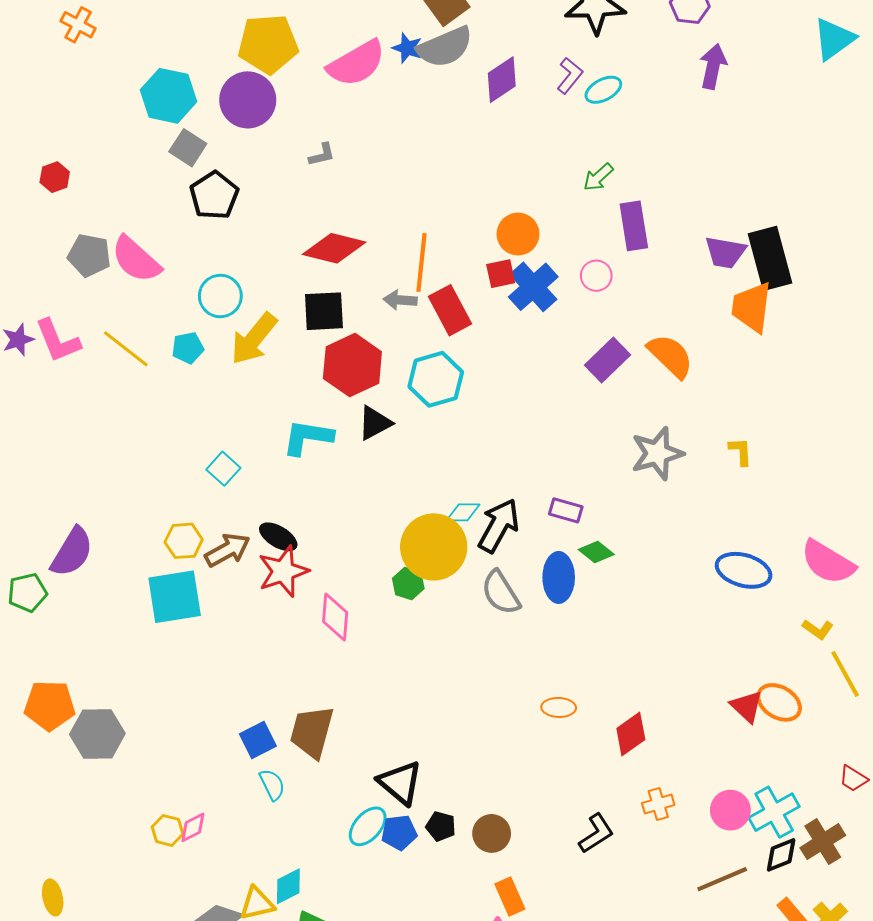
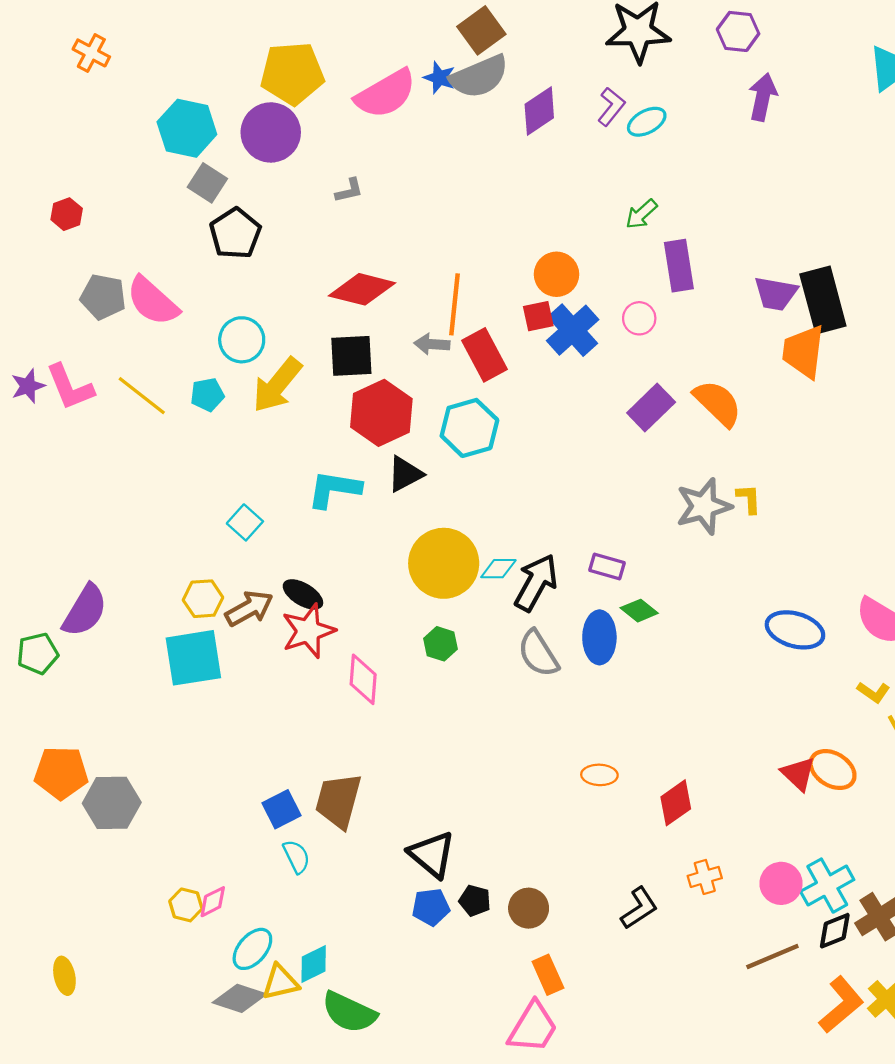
yellow L-shape: (741, 451) -> (749, 499), moved
yellow circle: (434, 547) -> (444, 563), moved
cyan ellipse: (368, 826) -> (252, 949), moved

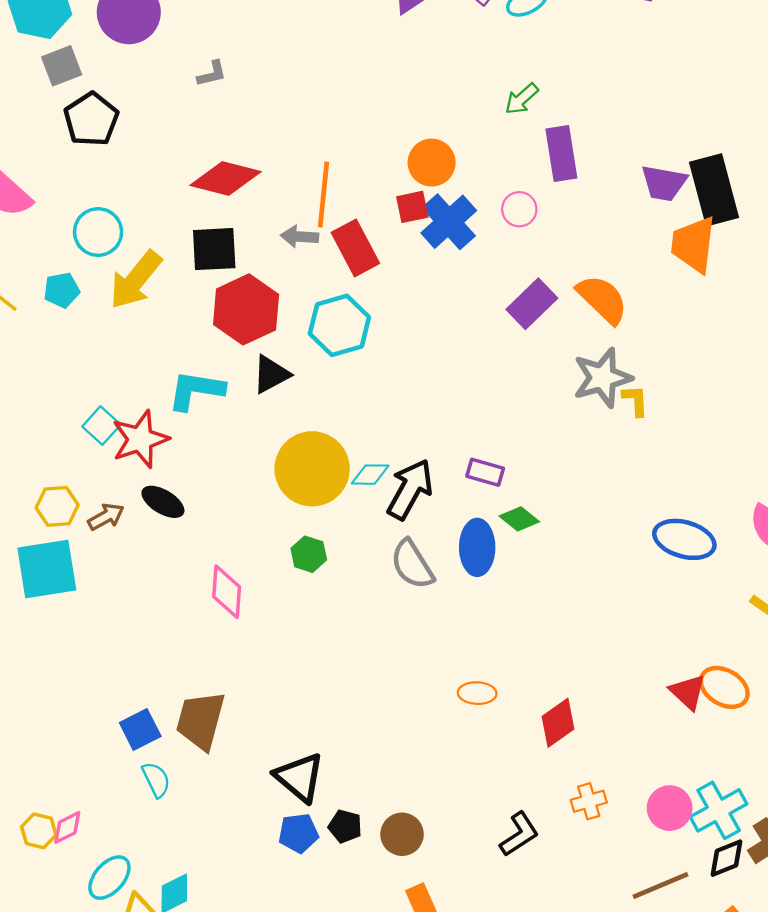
gray square: (207, 183) -> (62, 66), turned 36
gray star: (704, 506) -> (602, 378), moved
brown arrow: (249, 608) -> (106, 517), size x0.7
red star: (308, 631) -> (140, 439), moved

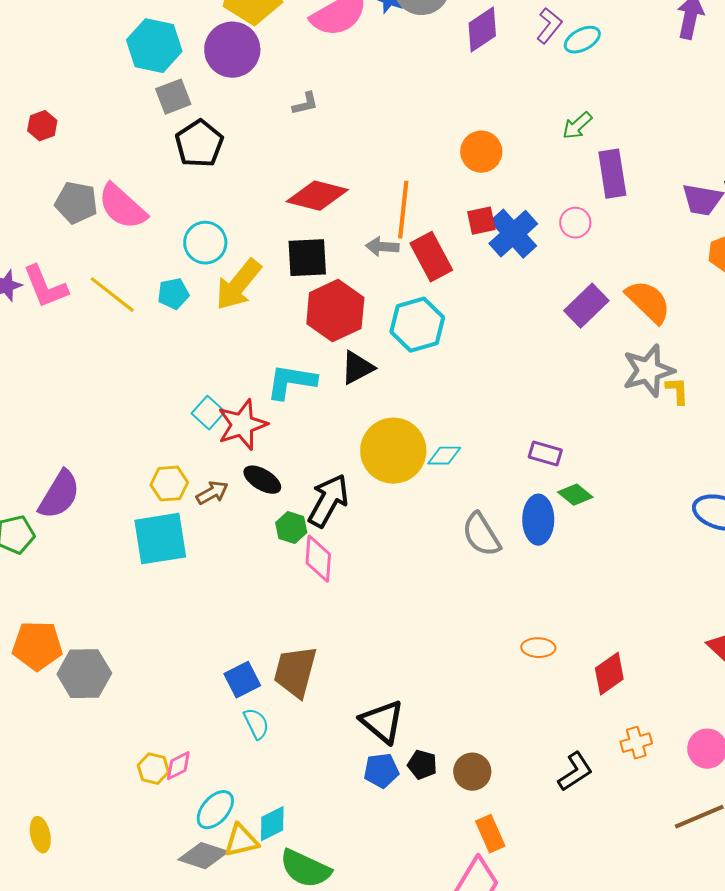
orange circle: (432, 163) -> (481, 152), moved
black arrow: (410, 489) -> (328, 501), moved
green hexagon: (309, 554) -> (291, 528), moved

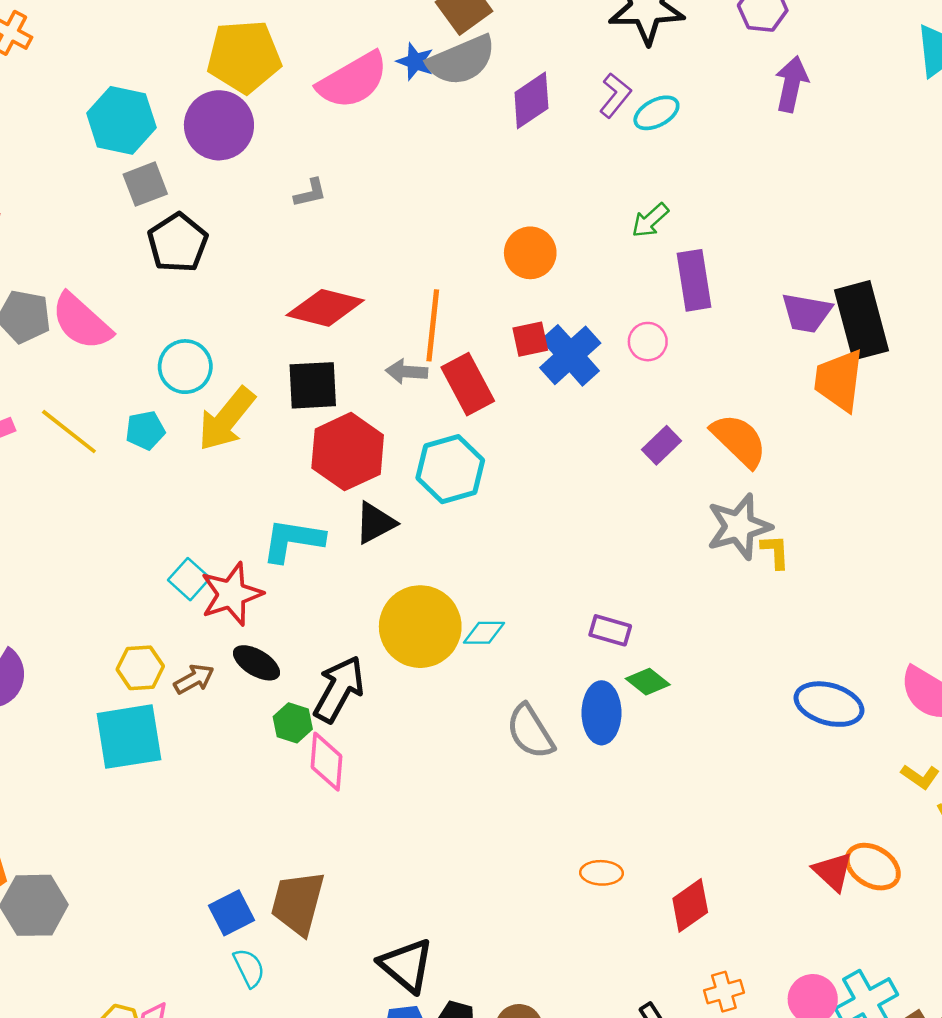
purple rectangle: (586, 306) -> (661, 445), size x0.7

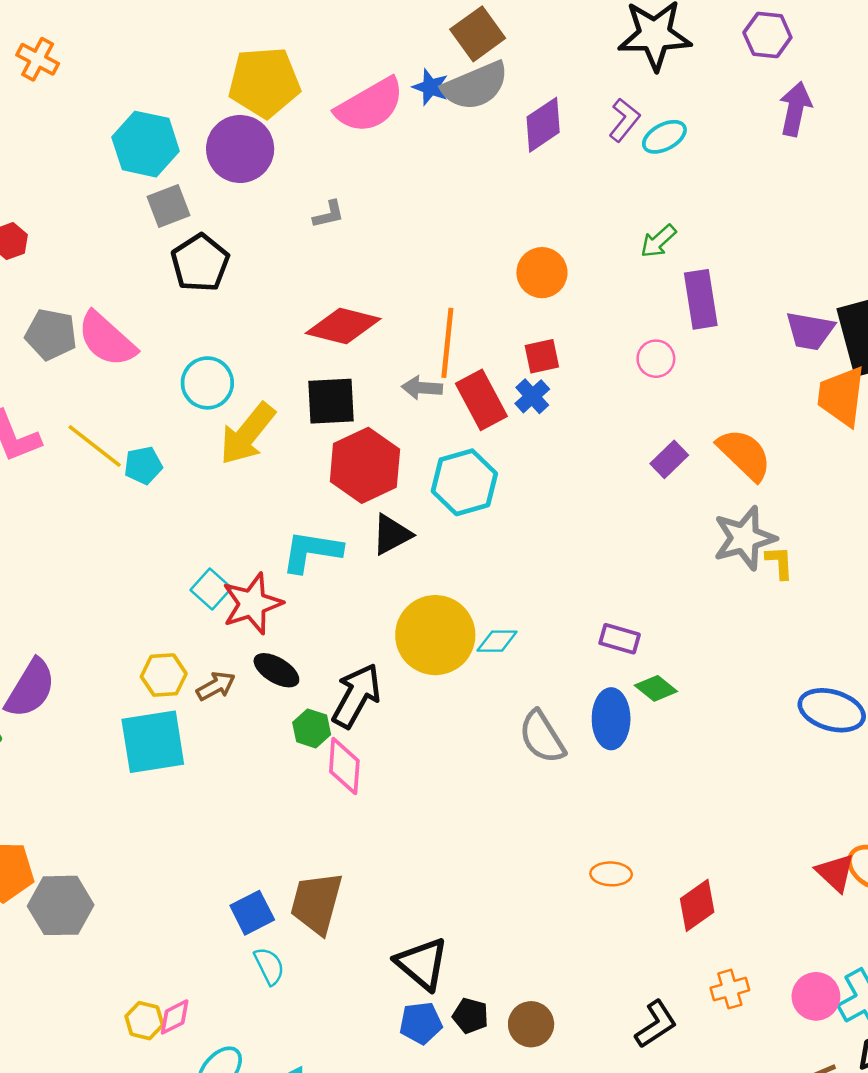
blue cross: (570, 355) -> (532, 396), moved, size x0.6
cyan pentagon: (145, 430) -> (143, 465), moved

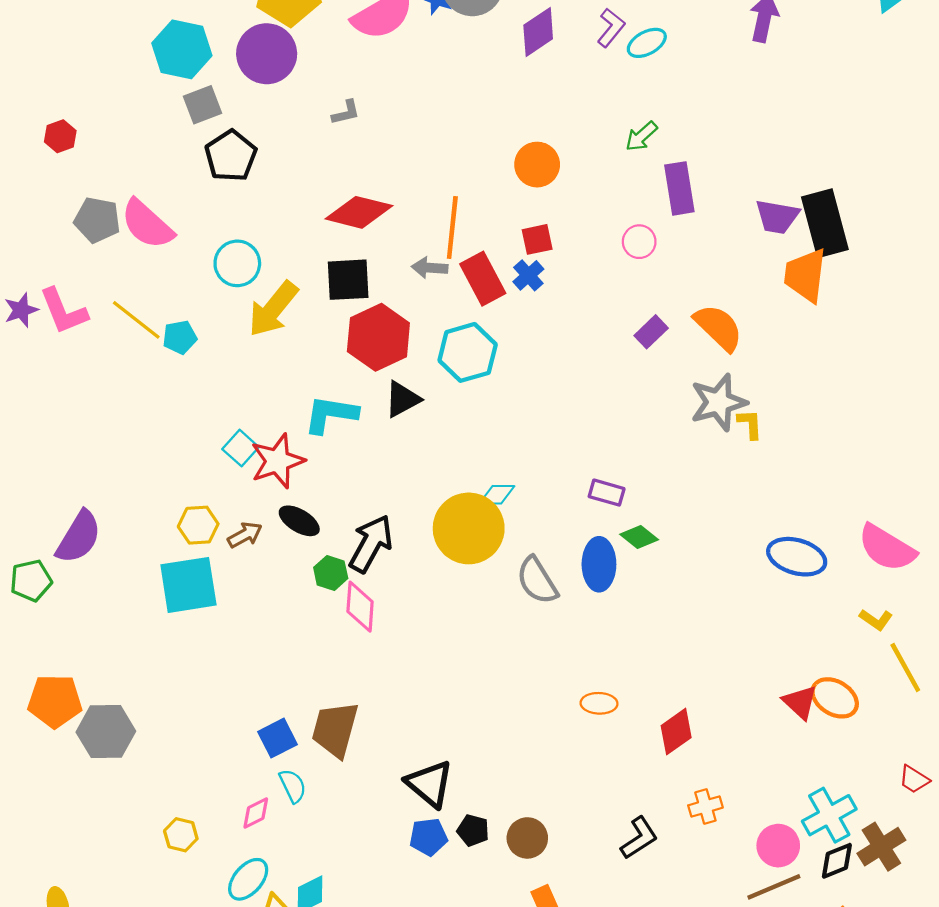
yellow circle: (435, 635) -> (469, 528), moved
pink circle: (816, 996) -> (778, 846), moved
pink diamond: (175, 1017) -> (256, 813), moved

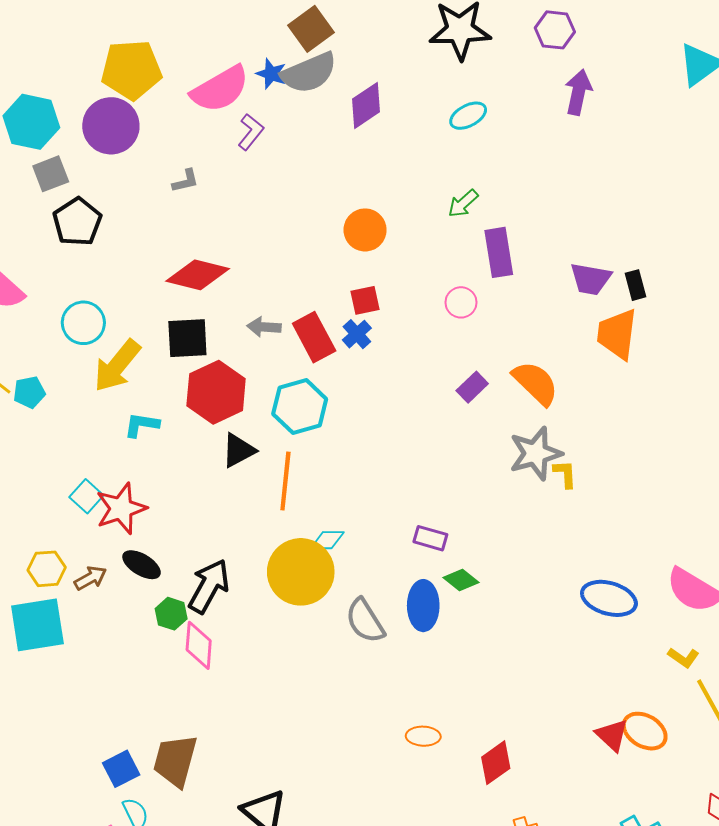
purple L-shape: (611, 28) -> (251, 132), moved
black rectangle: (825, 223) -> (636, 285), size x0.5
orange line: (452, 228) -> (285, 481), moved
cyan L-shape: (331, 414) -> (142, 425), moved, size x0.7

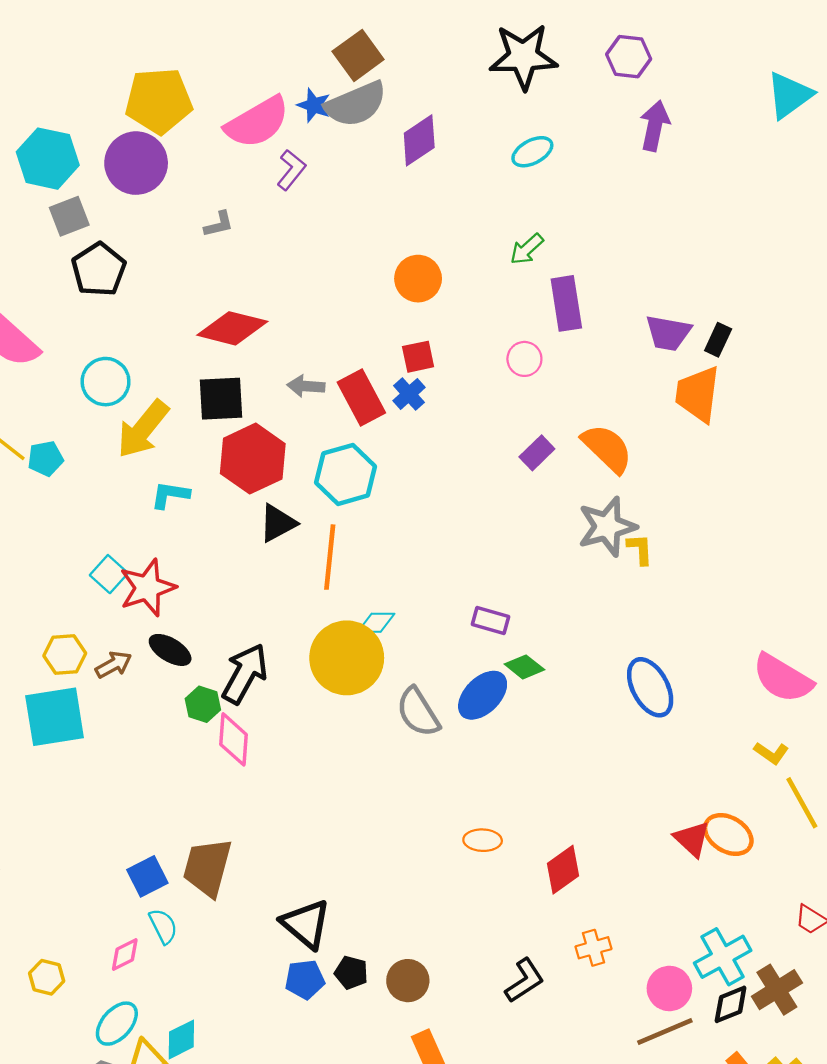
black rectangle: (636, 285) -> (718, 340), turned 40
blue ellipse: (609, 598) -> (650, 687), moved, turned 46
blue ellipse: (423, 606) -> (483, 695), turned 45

